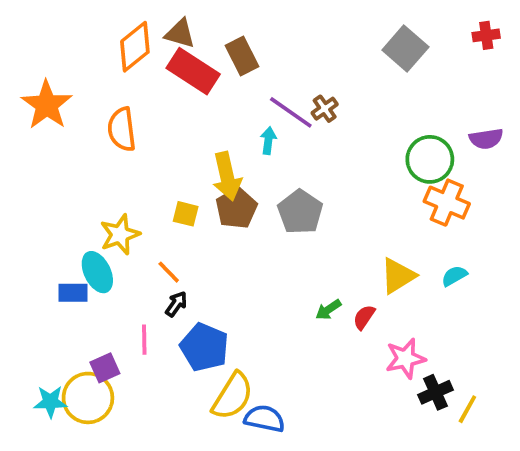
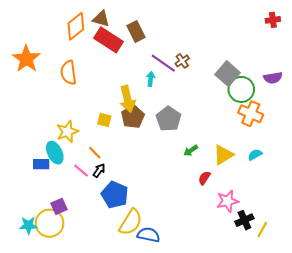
gray square: (405, 49) -> (228, 74), moved
green arrow: (328, 310) -> (191, 151), moved
pink line: (144, 340) -> (81, 171), moved, turned -49

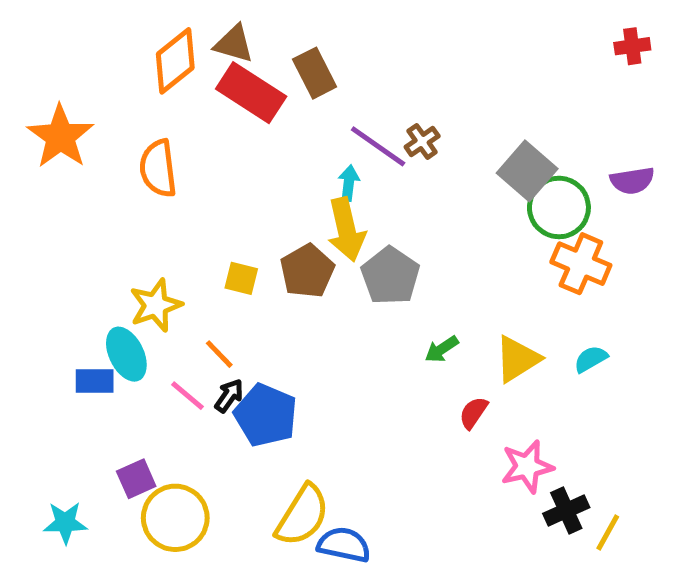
yellow arrow: (127, 99) -> (346, 229), moved
blue pentagon: (115, 195) -> (266, 415), moved
yellow circle: (50, 223) -> (175, 518), moved

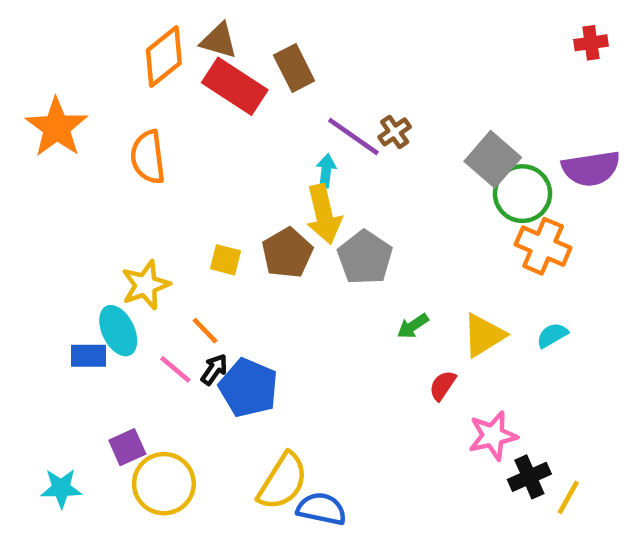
purple semicircle: (632, 181) -> (591, 168), size x1.4

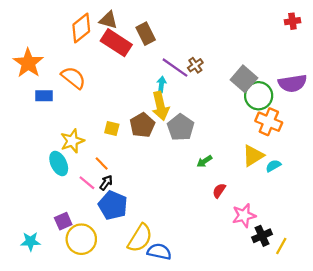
orange semicircle: (148, 157) -> (73, 78), turned 135
yellow triangle: (484, 335) -> (253, 156), moved
blue rectangle: (89, 356) -> (44, 96), moved
blue pentagon: (248, 388) -> (113, 205), moved

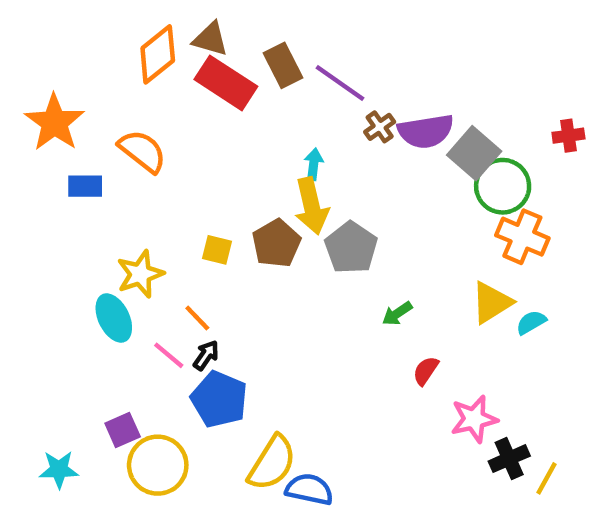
red cross: (292, 21) -> (568, 136), moved
purple line: (175, 68) -> (340, 83), moved
purple semicircle: (292, 83) -> (426, 131), moved

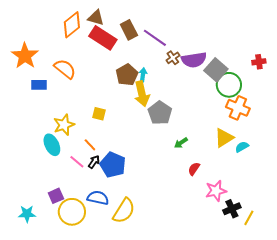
brown pentagon: (276, 243) -> (127, 75), moved
blue pentagon: (219, 399) -> (113, 165), moved
blue semicircle: (309, 489) -> (98, 198), moved

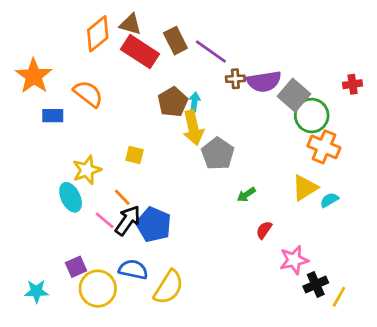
brown cross: (173, 58) -> (235, 79), turned 32
black arrow: (94, 162) -> (128, 220), size x1.6

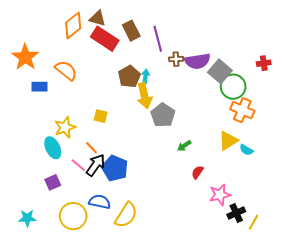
purple line: (211, 52) -> (158, 39), turned 40
cyan semicircle: (329, 200) -> (246, 150), turned -120
purple square: (76, 267) -> (53, 182), moved

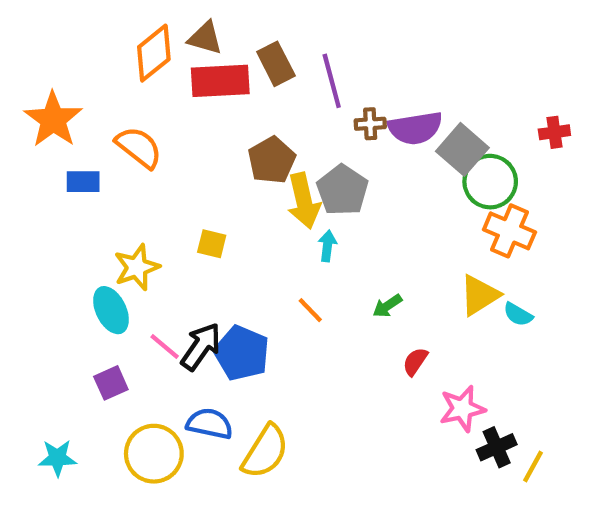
red rectangle: (105, 39) -> (220, 81), turned -36
cyan arrow: (145, 76) -> (327, 246), moved
gray pentagon: (163, 115) -> (342, 190), moved
orange line: (91, 148) -> (310, 310), moved

